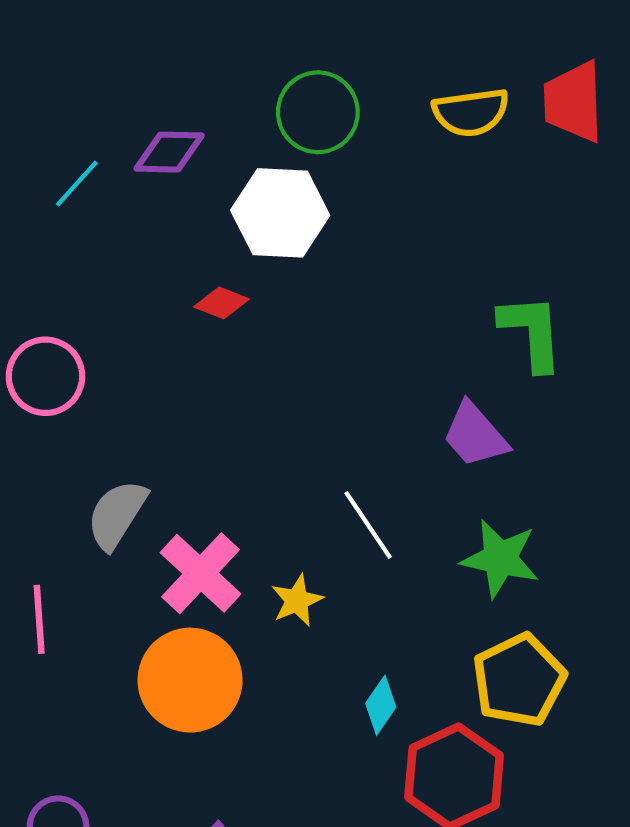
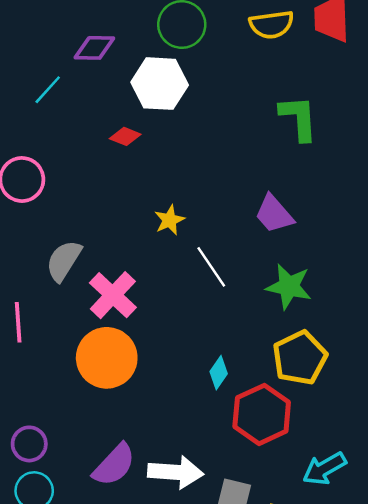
cyan line: (77, 183) -> (48, 90), moved
green L-shape: (532, 332) -> (299, 118), moved
yellow star: (297, 600) -> (169, 220), moved

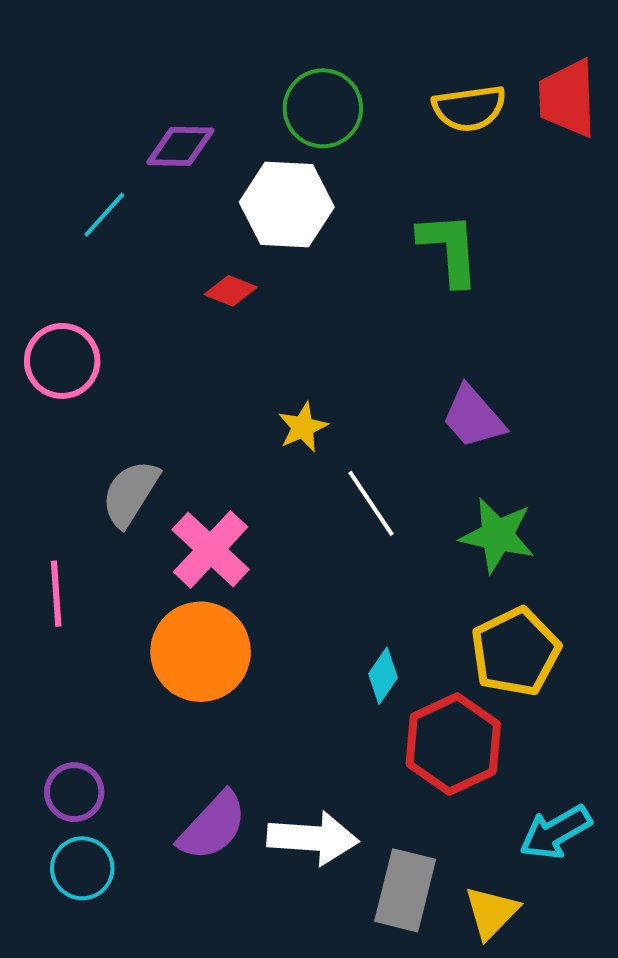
green L-shape: (299, 118) -> (449, 249), moved

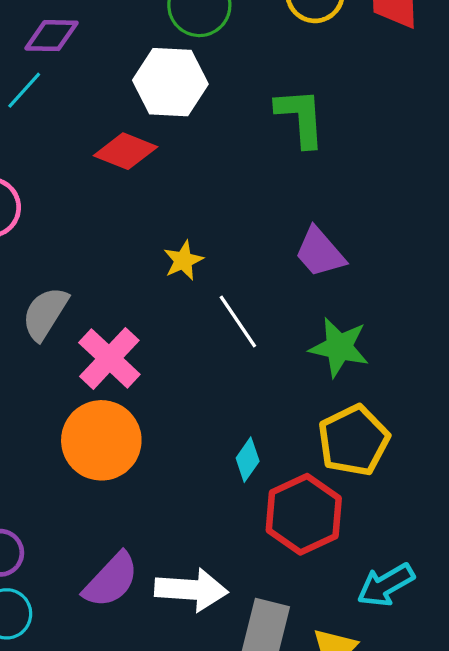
purple diamond: (180, 146) -> (52, 36), moved
red diamond: (231, 291) -> (125, 151), size x1.5

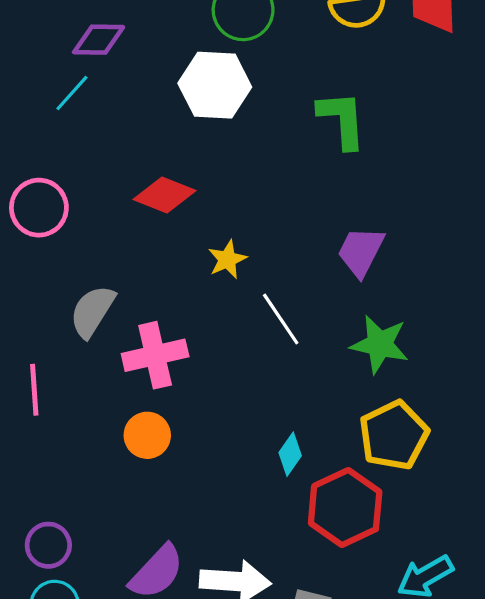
red diamond: (125, 151) -> (165, 195), moved
purple trapezoid: (320, 252) -> (361, 252), turned 68
pink cross: (109, 358) -> (155, 355), turned 34
orange circle: (101, 440) -> (147, 435), size x0.6

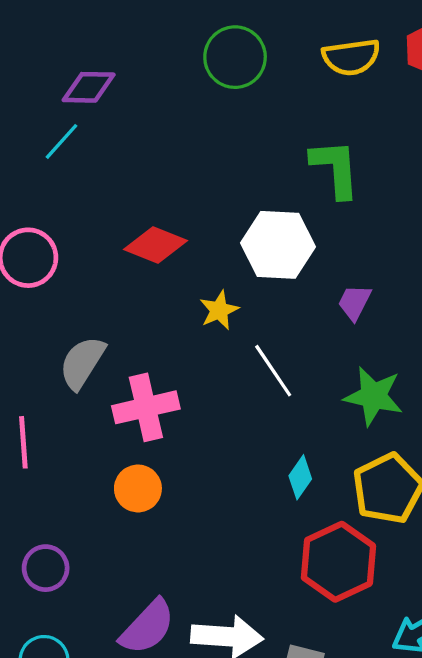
white hexagon: (215, 85) -> (278, 245), moved
purple trapezoid: (361, 252) -> (354, 302), size x0.7
cyan diamond: (290, 454) -> (300, 477), moved
purple circle: (48, 545) -> (46, 568), moved

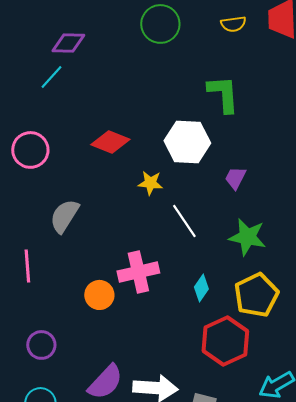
yellow semicircle: (351, 57) -> (233, 24), size x0.7
yellow star: (219, 310) -> (150, 183), turned 30
pink cross: (146, 407) -> (138, 272), moved

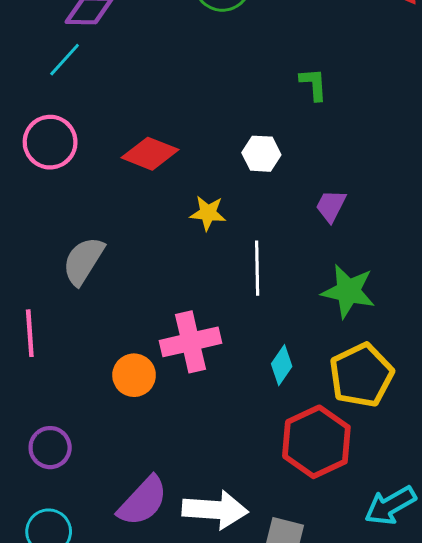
green L-shape: (223, 94) -> (314, 84), size x0.6
white hexagon: (187, 142) -> (261, 154), size x0.6
pink circle: (30, 150) -> (50, 142), moved
white line: (184, 221) -> (257, 268), turned 33

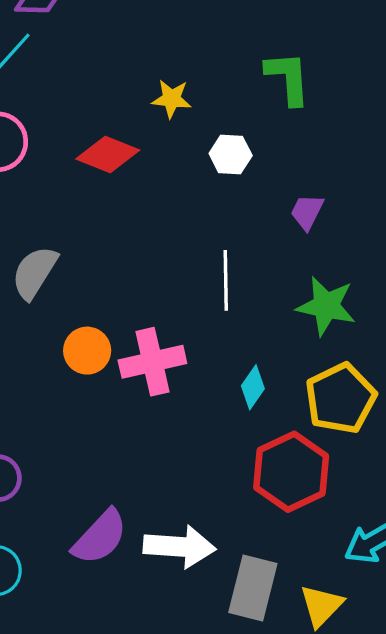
green L-shape: (314, 84) -> (288, 78), size x1.5
yellow star: (208, 213) -> (172, 99), moved
orange circle: (134, 375) -> (87, 351), moved

